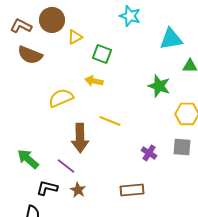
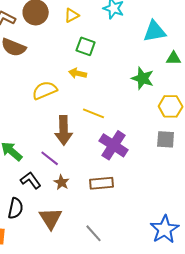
yellow triangle: (75, 37) -> (72, 15), moved
purple cross: (149, 153) -> (114, 145), moved, size x1.8
black L-shape: (47, 188) -> (31, 180), turned 40
brown rectangle: (132, 190) -> (102, 183), moved

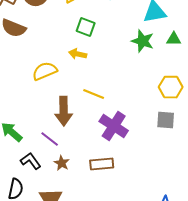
green star: (143, 78) -> (143, 41), moved

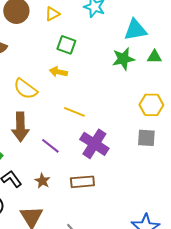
green star: (143, 41) -> (123, 59), turned -30
yellow semicircle: (45, 71) -> (25, 89), turned -120
brown arrow: (64, 111) -> (20, 127), moved
purple line: (50, 139) -> (50, 146), moved

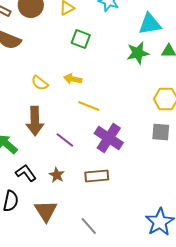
yellow arrow: (58, 72) -> (73, 79), moved
yellow semicircle: (25, 89) -> (40, 83), size x0.7

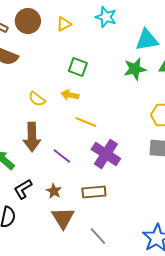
green square: (81, 39) -> (78, 67), moved
black L-shape: (26, 173) -> (23, 189), turned -85
brown triangle: (46, 211) -> (63, 218), moved
gray line: (89, 226) -> (98, 236), moved

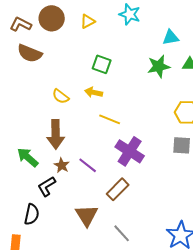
cyan triangle: (147, 40) -> (171, 37), size x0.7
purple line: (62, 156) -> (88, 165), moved
brown star: (54, 191) -> (62, 165), moved
brown rectangle: (94, 192) -> (118, 189), turned -40

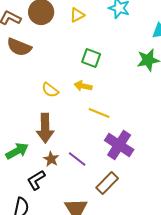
green arrow: (28, 157) -> (17, 151), turned 110

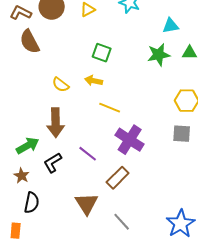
brown semicircle: (19, 47) -> (30, 42), turned 40
brown star: (51, 159) -> (22, 176), moved
black L-shape: (36, 180) -> (53, 163), moved

